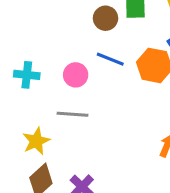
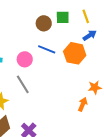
gray line: (72, 114) -> (23, 84), turned 54

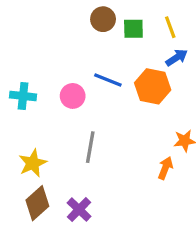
brown circle: (44, 23) -> (103, 19), moved
gray line: (23, 84) -> (90, 147), moved, turned 42

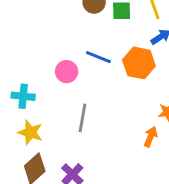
cyan cross: (23, 96) -> (23, 96), moved
yellow star: (33, 163) -> (30, 132), turned -30

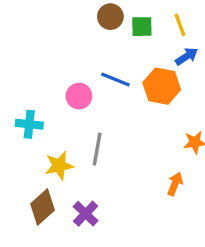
yellow star: (30, 132) -> (59, 166), moved, turned -30
orange arrow: (151, 137) -> (175, 184), moved

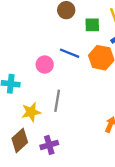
green square: (142, 27) -> (92, 25), moved
purple cross: (86, 214) -> (49, 145), turned 30

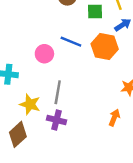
yellow star: (31, 112) -> (30, 104), turned 30
purple cross: (49, 145) -> (56, 120), moved, turned 30

